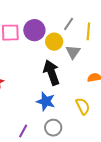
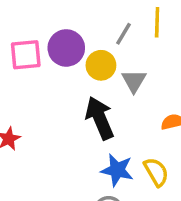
yellow line: (88, 31) -> (157, 22), moved
blue star: (46, 101) -> (117, 170), moved

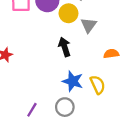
black arrow: (100, 118) -> (65, 47), size x0.7

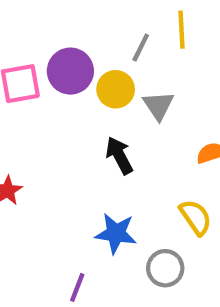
blue star: (73, 81) -> (116, 233), moved
gray circle: (65, 107) -> (165, 268), moved

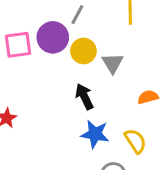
gray line: (141, 47) -> (77, 15), moved
blue star: (116, 233) -> (95, 134), moved

